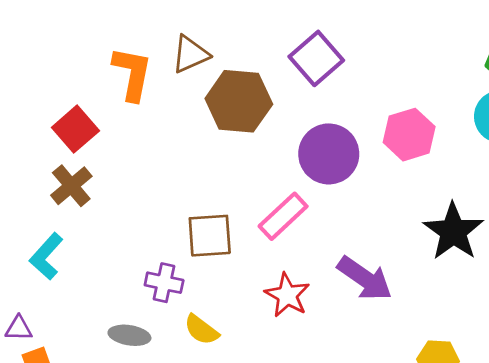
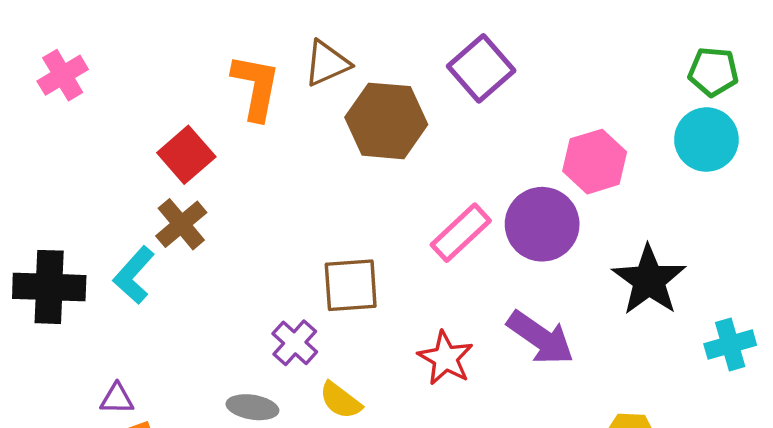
purple circle: (329, 154) -> (542, 224), moved
pink rectangle: (283, 216) -> (461, 233), moved
cyan L-shape: (46, 256) -> (134, 275), moved
purple cross: (164, 283) -> (295, 343), turned 30

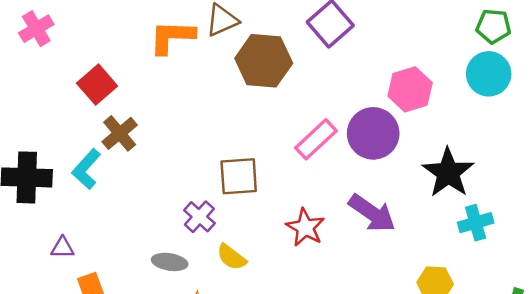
orange L-shape: (256, 87) -> (172, 37), turned -99
red square: (186, 155) -> (97, 85), moved
cyan cross: (730, 345) -> (476, 223), moved
purple triangle: (117, 399) -> (62, 248), moved

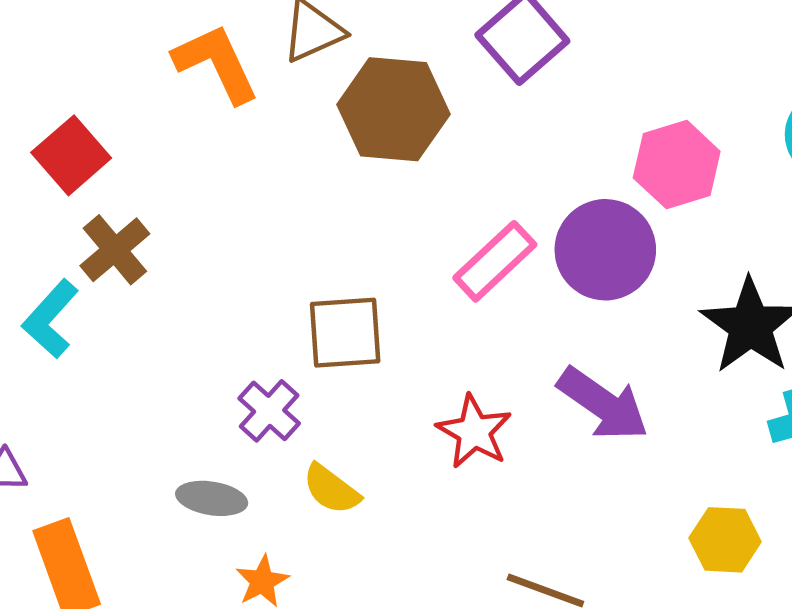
orange L-shape: (172, 37) -> (216, 63), turned 63

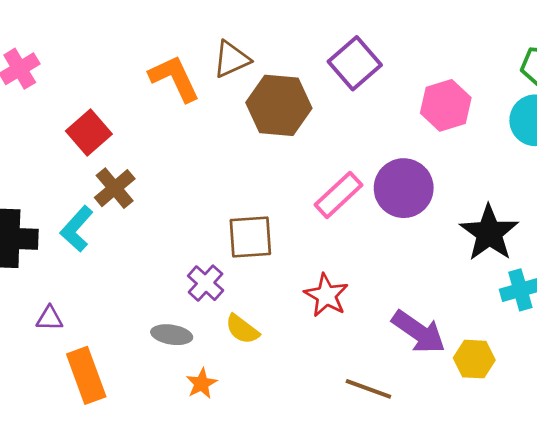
pink hexagon: (677, 165) -> (446, 105), moved
purple arrow: (603, 404) -> (419, 332), moved

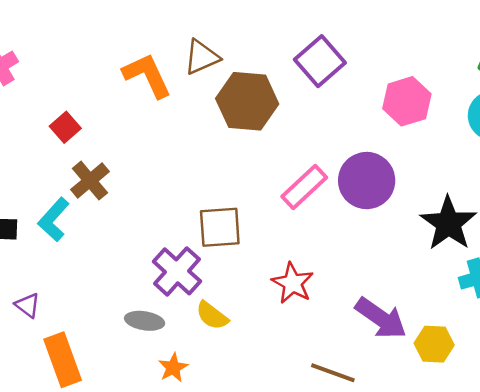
red square: (89, 132) -> (65, 127), size x0.7
purple cross: (206, 283) -> (177, 271), size x1.4
purple triangle: (50, 318) -> (28, 305), turned 36

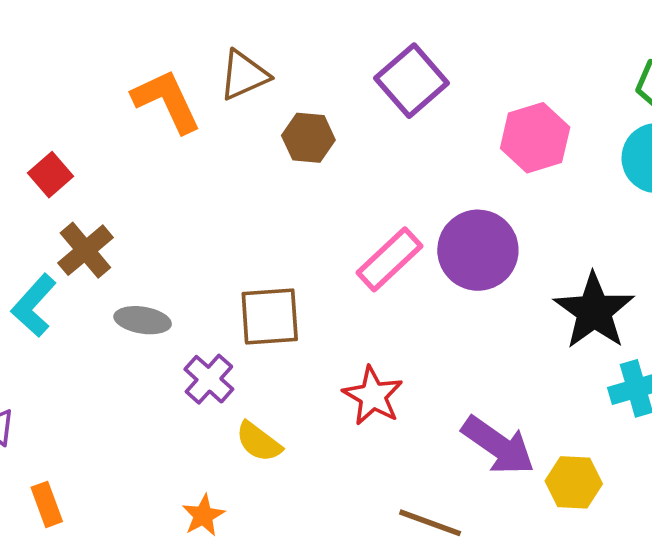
brown hexagon: (247, 101) -> (308, 138), size x0.6
purple cross: (177, 271) -> (209, 379), size x0.7
gray ellipse: (145, 321) -> (143, 320), moved
orange rectangle: (63, 360) -> (47, 504), size x0.6

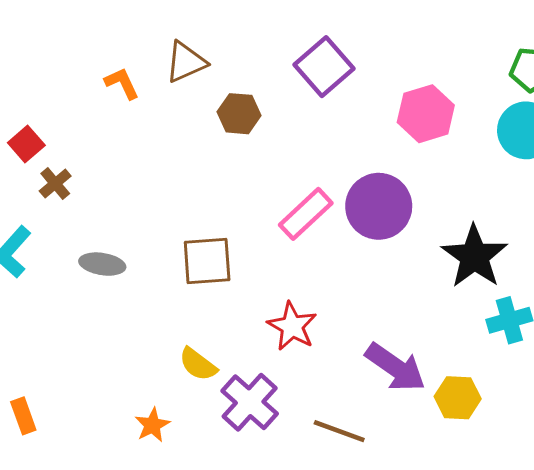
orange L-shape: (167, 101) -> (122, 83), size x0.6
brown cross: (85, 250) -> (55, 184), moved, size x0.7
purple cross: (209, 379) -> (250, 402), moved, size x1.4

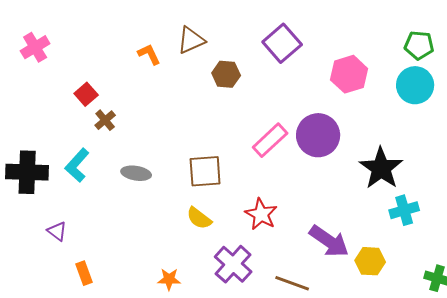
yellow semicircle: (198, 364) -> (199, 218), moved
orange star: (152, 425) -> (169, 279), turned 30

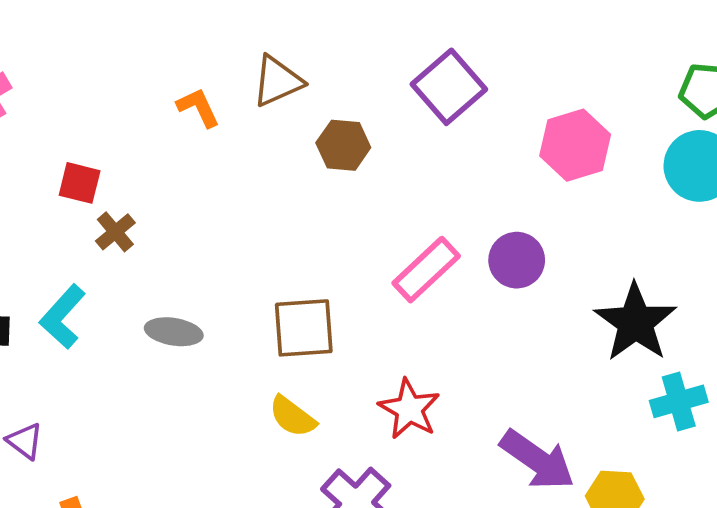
red square: (86, 94) -> (80, 183), turned -35
purple circle: (318, 135) -> (517, 260), size x0.7

